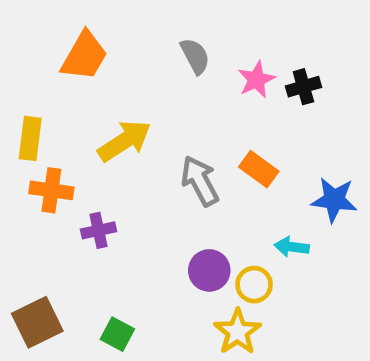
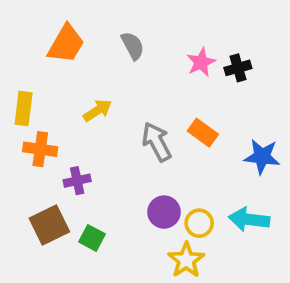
gray semicircle: (195, 56) -> (133, 46), moved
yellow arrow: (124, 141) -> (97, 110), size x0.7
cyan arrow: (292, 247) -> (249, 219), moved, size x1.5
brown square: (37, 322) -> (49, 225), moved
green square: (117, 334) -> (92, 238), moved

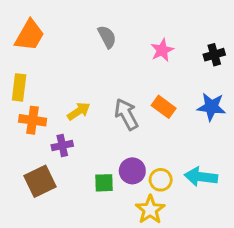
orange trapezoid: (66, 44) -> (30, 35), moved
black cross: (238, 68) -> (214, 55), moved
yellow arrow: (97, 110) -> (79, 111), moved
blue star: (262, 157) -> (211, 107), moved
green square: (92, 238) -> (104, 183), moved, turned -30

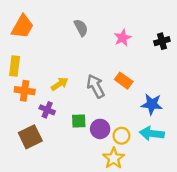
blue star: (211, 107) -> (152, 104), moved
purple cross: (62, 146) -> (47, 110), turned 35
green square: (104, 183) -> (79, 121), moved

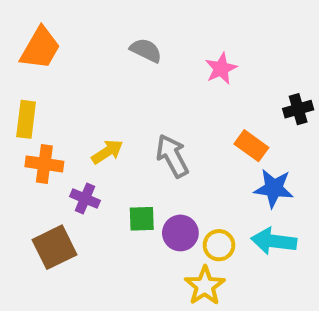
gray semicircle: (81, 28) -> (146, 50), turned -36
black cross: (162, 41) -> (298, 109), moved
orange rectangle: (124, 81) -> (251, 146), moved

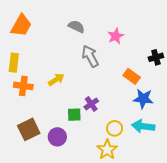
gray arrow: (172, 156) -> (90, 56), moved
purple cross: (85, 198) -> (91, 104), moved, turned 32
purple circle: (180, 233) -> (57, 137), moved

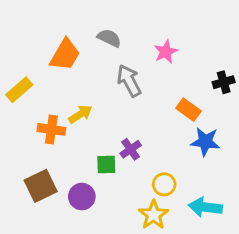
orange trapezoid: (21, 25) -> (65, 55), moved
yellow rectangle: (14, 63) -> (19, 90), turned 42
orange cross: (23, 86) -> (51, 129), moved
cyan arrow: (143, 126) -> (205, 207), moved

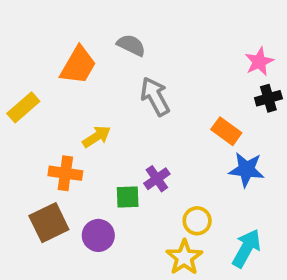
pink star: (166, 52) -> (259, 62), moved
orange cross: (51, 129) -> (65, 173), moved
cyan arrow: (205, 207) -> (246, 248), turned 112

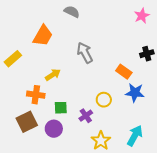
gray semicircle: (131, 45) -> (72, 12), moved
pink star: (259, 62) -> (142, 16), moved
purple cross: (157, 179) -> (86, 116), moved
green square: (128, 197) -> (61, 108), moved
yellow circle: (197, 221) -> (104, 100), moved

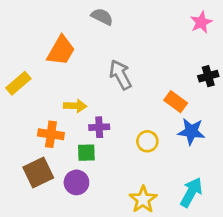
yellow arrow: (53, 75) -> (75, 106), turned 35
purple cross: (86, 116) -> (99, 127), moved, turned 32

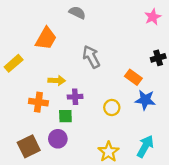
brown square: (38, 173) -> (29, 146), moved

